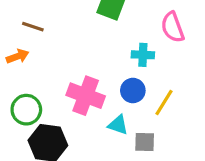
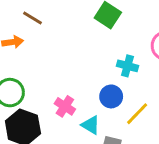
pink cross: (86, 96) -> (65, 106), moved, size x0.6

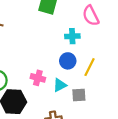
cyan triangle: (91, 125) -> (60, 85), turned -40

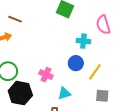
cyan triangle: (60, 85) -> (64, 93), moved
gray square: (79, 95) -> (102, 96), moved

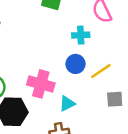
yellow line: (95, 72) -> (101, 71), turned 30
pink cross: (46, 75) -> (41, 84), size x1.5

